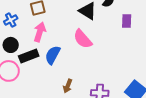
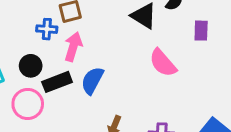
blue cross: (11, 20) -> (47, 29), moved, turned 32
pink semicircle: (83, 39) -> (163, 63), moved

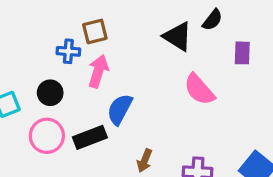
black rectangle: (57, 82) -> (90, 137), moved

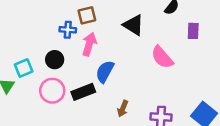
black triangle: (178, 36) -> (134, 25), moved

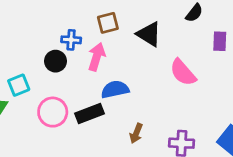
brown square: (87, 15) -> (108, 23), moved
black circle: (55, 60) -> (56, 61), moved
blue semicircle: (105, 72) -> (115, 89), turned 50

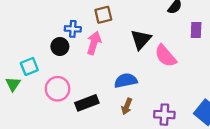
black triangle: (149, 34) -> (141, 39), moved, turned 40
blue semicircle: (115, 89) -> (126, 81), moved
black rectangle: (89, 113) -> (87, 103), moved

